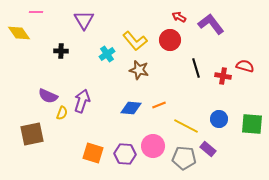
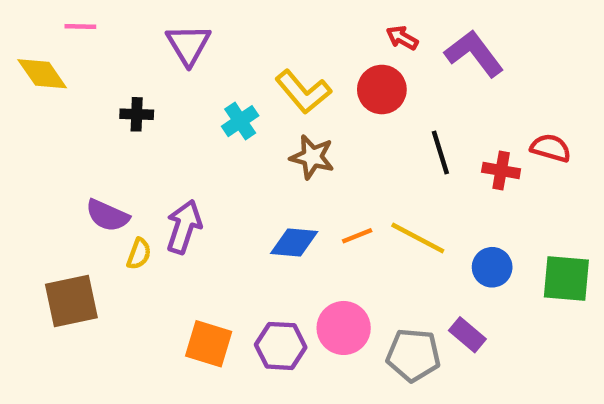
yellow line: (186, 126) -> (418, 238), moved

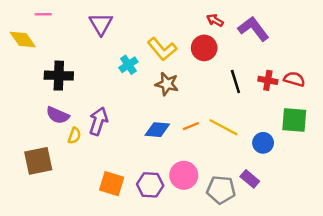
black cross: (137, 114) -> (59, 76), moved, size x1.6
red cross: (501, 171) -> (268, 80), moved
green square: (566, 278) -> (294, 120), moved

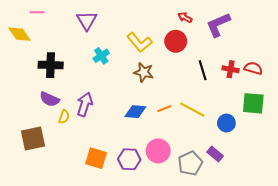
purple L-shape: (253, 29) -> (218, 25), turned -76
cyan cross: (128, 65) -> (101, 56), moved
gray pentagon: (221, 190) -> (190, 163), turned -30

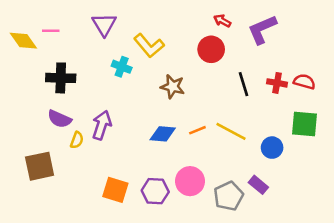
pink line: (37, 12) -> (51, 31), moved
yellow L-shape: (140, 42) -> (149, 46), moved
cyan cross: (101, 56) -> (122, 67), turned -35

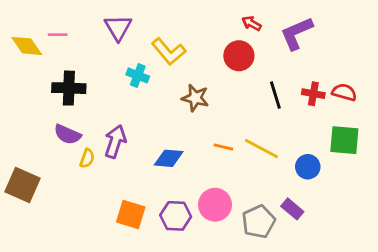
orange line: (197, 130) -> (223, 147), turned 35
blue diamond: (163, 134) -> (169, 158), moved
brown square: (40, 166) -> (22, 185), moved, turned 36

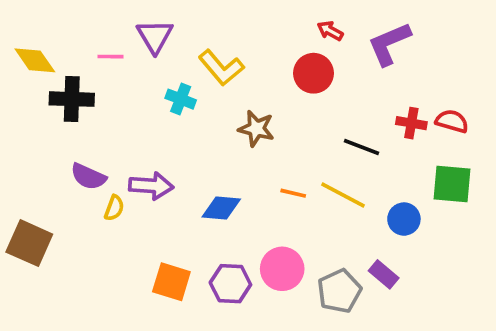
pink line: (58, 35) -> (111, 57), moved
black cross: (69, 88) -> (72, 99), moved
black line: (275, 95) -> (361, 147), moved, turned -52
purple arrow: (115, 141) -> (151, 186), turned 76

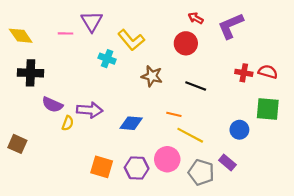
black cross: (72, 99) -> (31, 73), moved
black line: (361, 147) -> (196, 86), moved
yellow line: (343, 195) -> (190, 135), moved
brown square: (29, 243) -> (17, 144), size x0.7
gray pentagon: (339, 291) -> (201, 172), turned -30

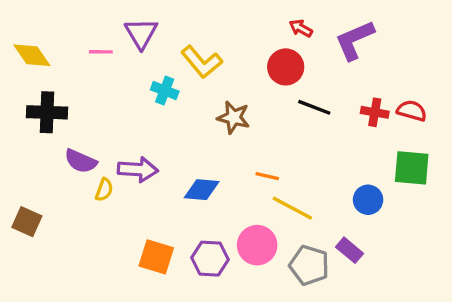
black line: (196, 86) -> (314, 107), moved

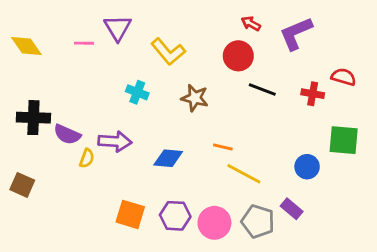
cyan cross: (165, 90) -> (137, 92), moved
red semicircle: (412, 111) -> (344, 77), moved
black cross: (47, 112) -> (33, 118), moved
pink circle: (257, 245) -> (214, 223), moved

